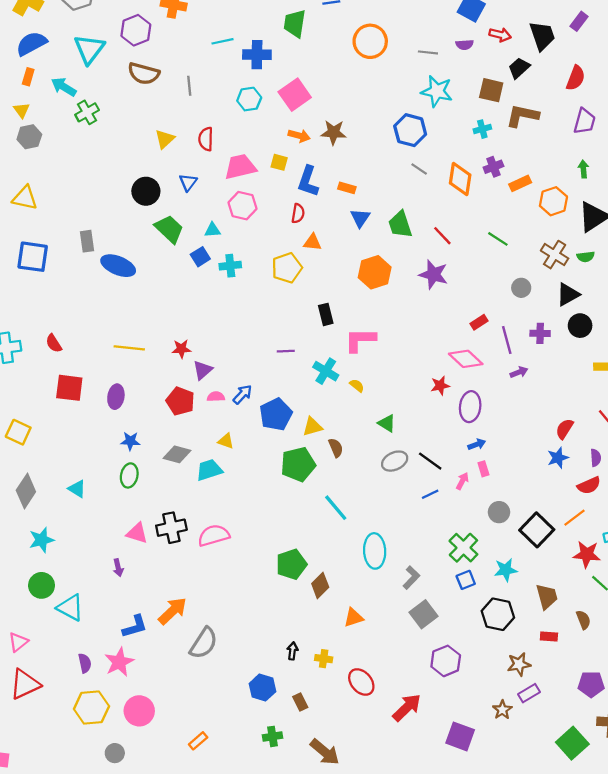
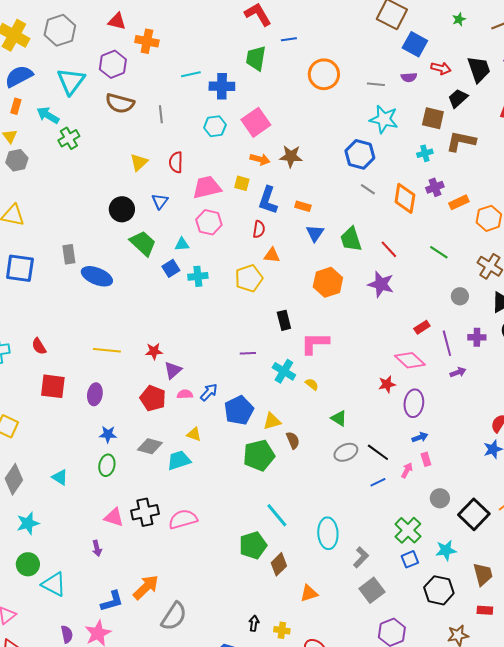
cyan line: (336, 508) -> (277, 515), moved

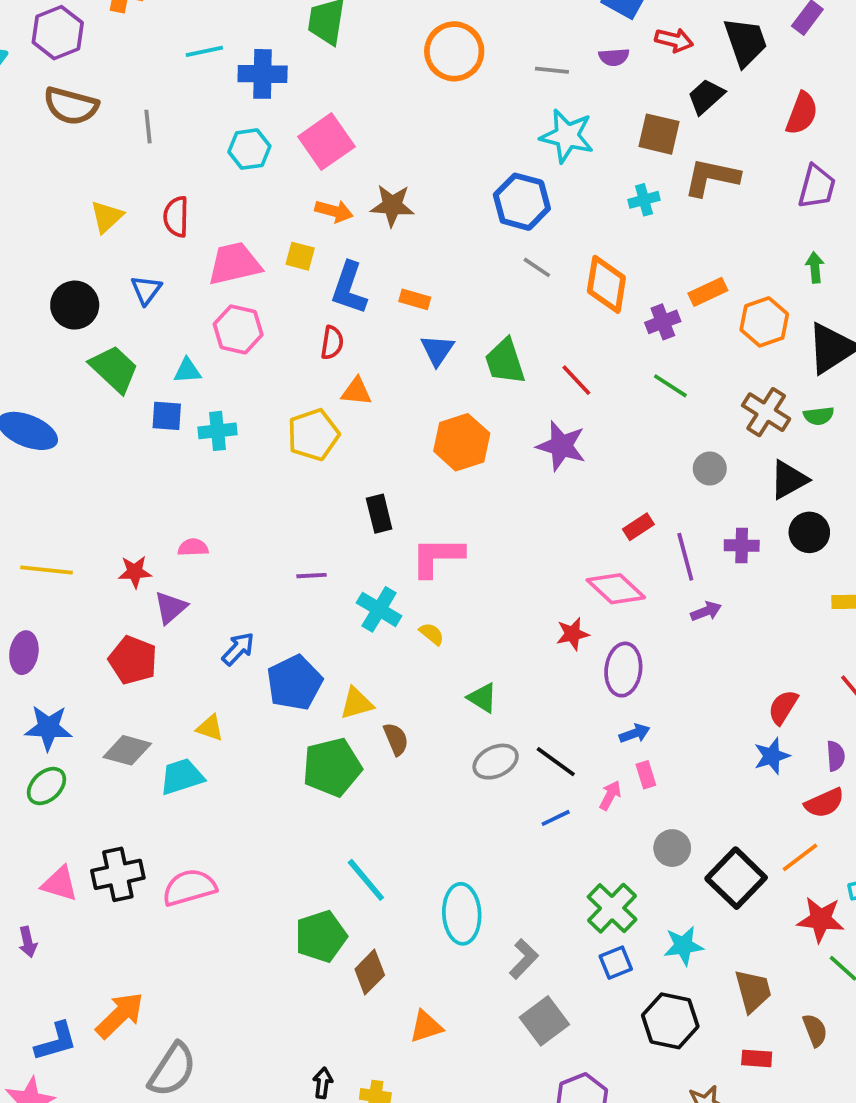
purple cross: (435, 187) -> (663, 322), moved
blue square: (171, 268) -> (167, 416), turned 36
pink semicircle: (185, 394) -> (193, 547), moved
blue star: (108, 434) -> (48, 728), size x1.4
green ellipse: (107, 465) -> (46, 786), turned 35

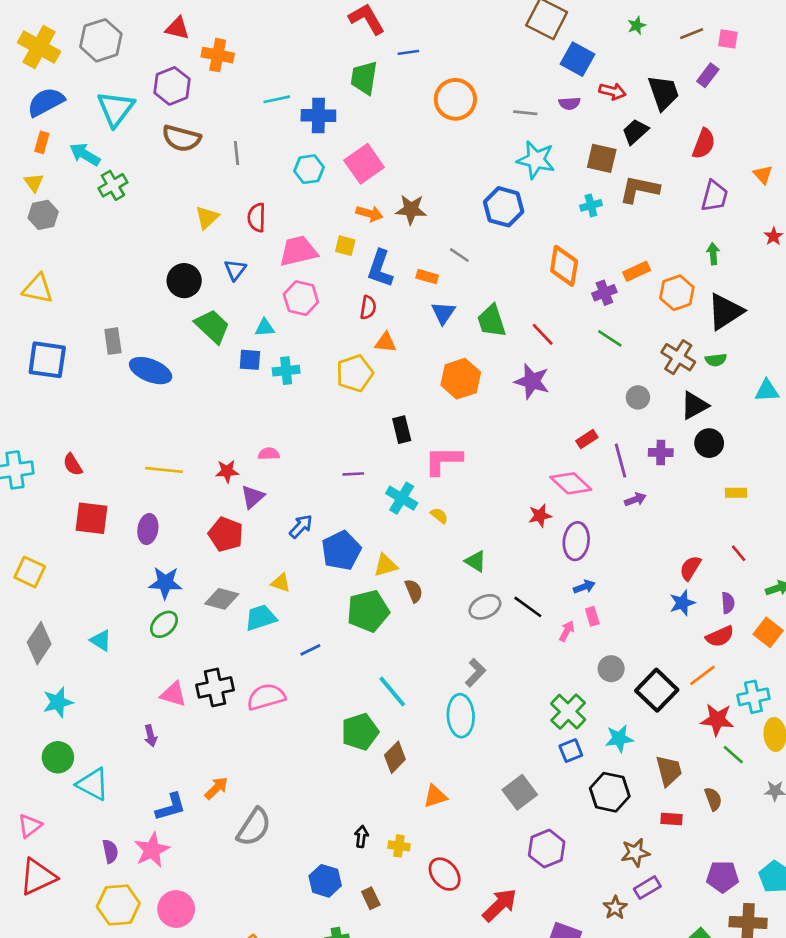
gray line: (537, 267) -> (459, 255), moved
blue line: (556, 818) -> (310, 650), moved
gray L-shape: (524, 959) -> (475, 673), moved
orange arrow: (120, 1015) -> (216, 788), size x0.7

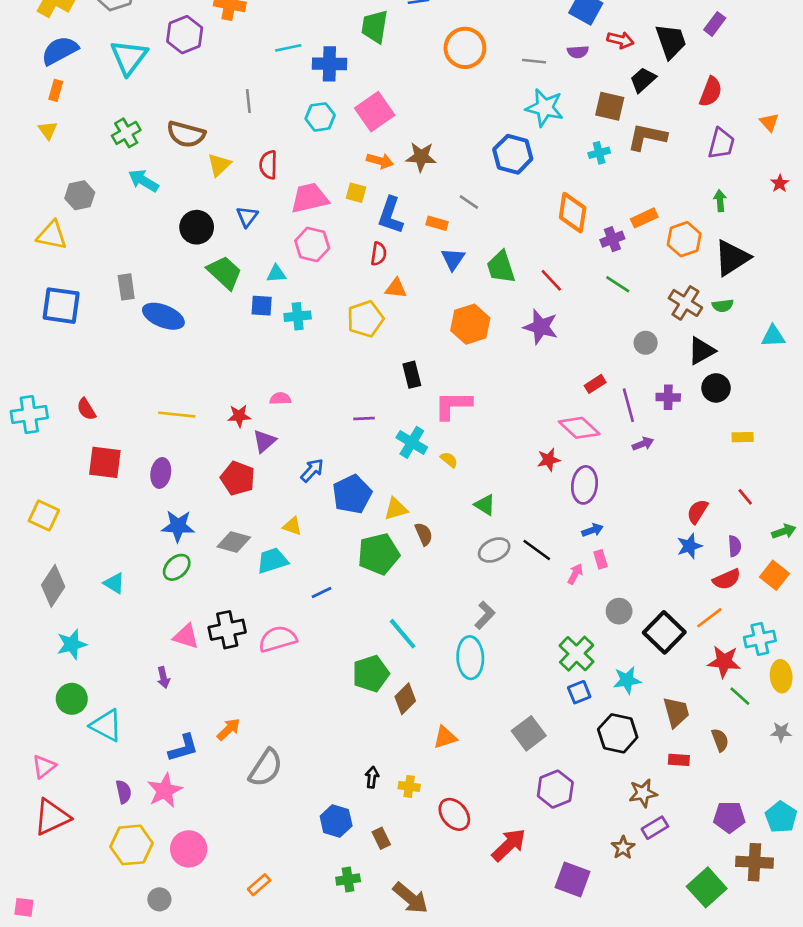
brown semicircle: (181, 138) -> (186, 134), moved
cyan arrow: (85, 154) -> (143, 181), moved
gray hexagon: (43, 215) -> (80, 195), moved

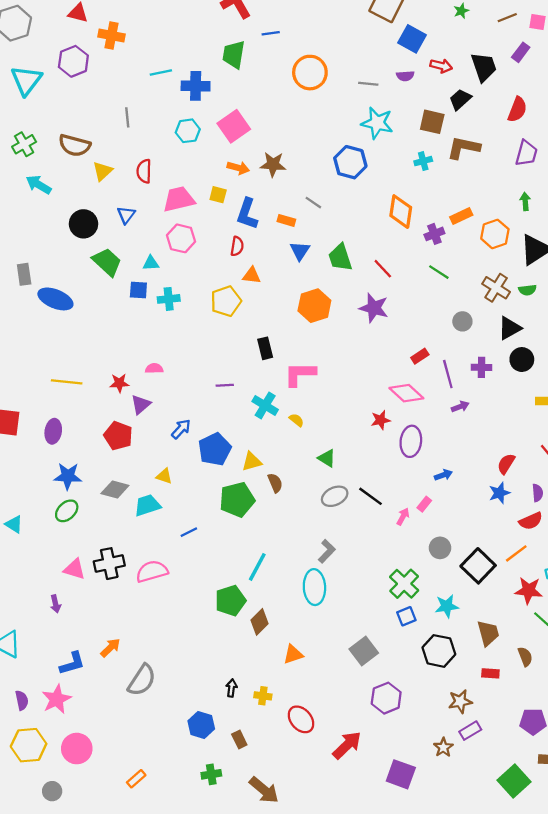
blue arrow: (592, 530) -> (443, 475), moved
pink rectangle: (600, 559) -> (424, 504), turned 56
cyan line: (403, 634) -> (257, 567), turned 68

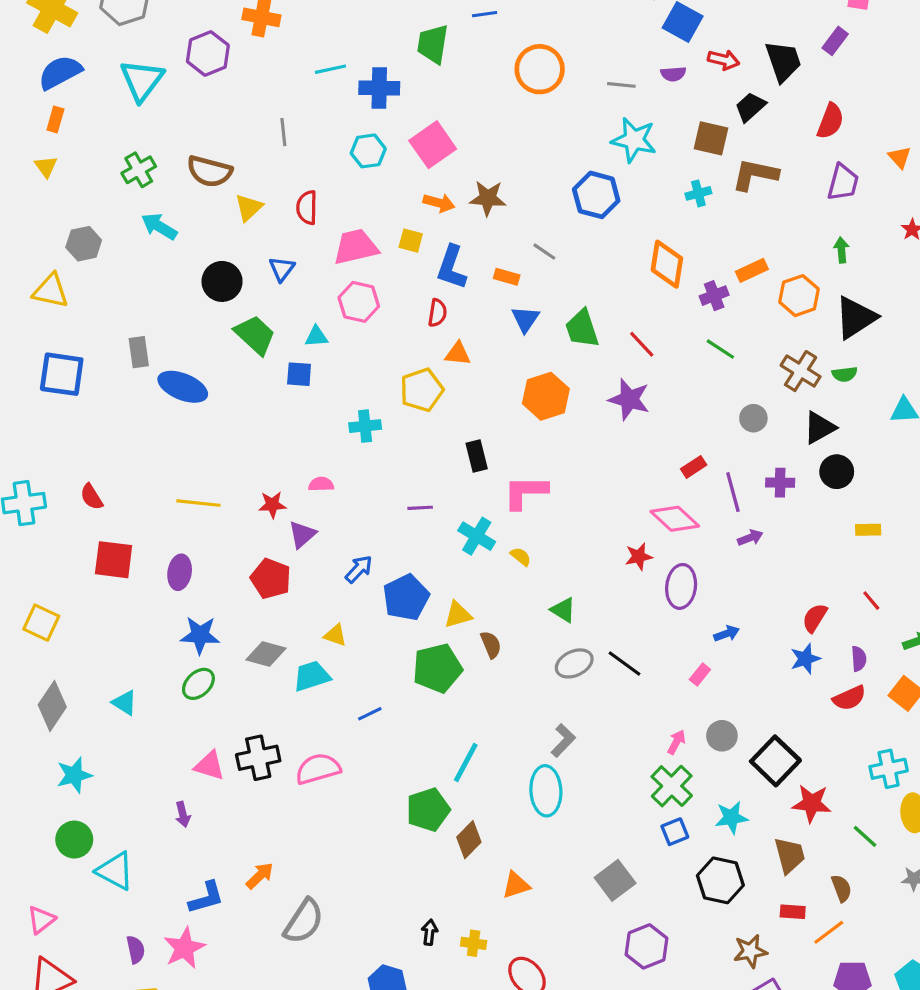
cyan cross: (169, 299) -> (365, 426), moved
pink arrow: (403, 516) -> (676, 742), moved
orange line: (516, 553) -> (829, 932), moved
red star: (529, 590) -> (812, 803), moved

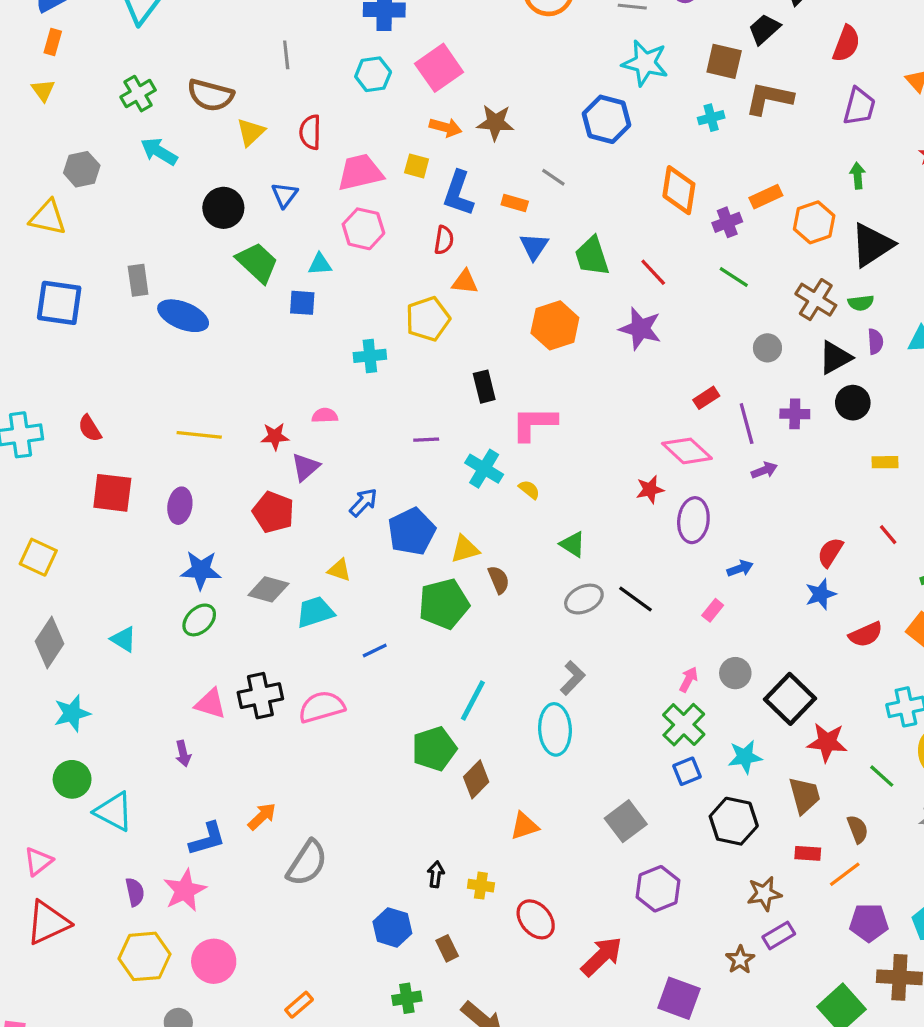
purple semicircle: (859, 659) -> (875, 341), moved

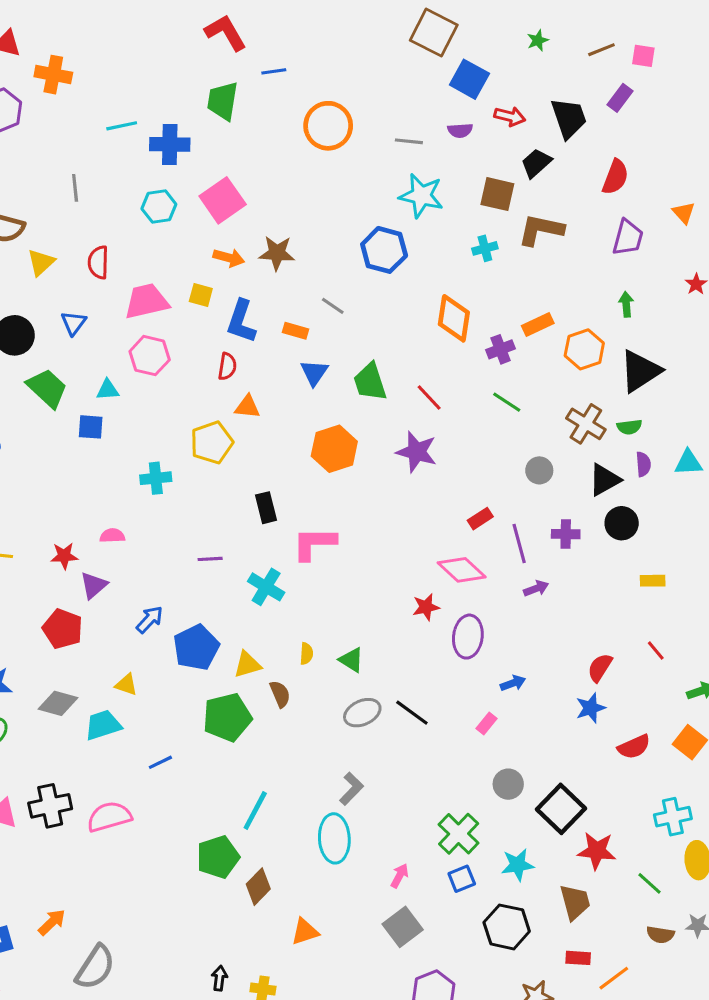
yellow semicircle: (529, 490) -> (306, 654), moved, turned 55
pink arrow: (689, 680) -> (400, 876), moved
brown semicircle: (858, 829) -> (660, 935), moved, turned 120

